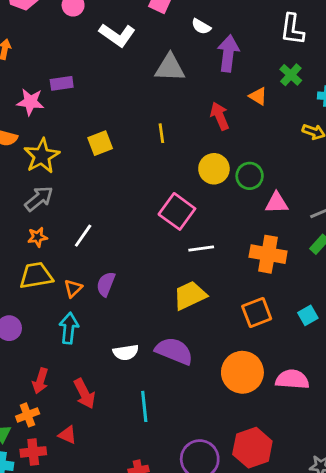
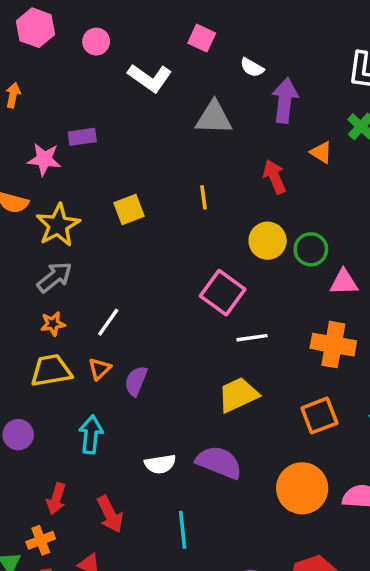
orange triangle: (73, 288) -> (100, 369), moved

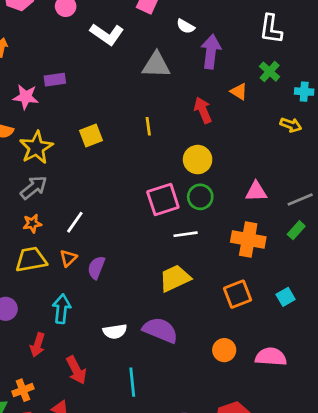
green circle: (311, 249) -> (200, 197), moved
pink square: (223, 293) -> (163, 200), turned 36
orange circle: (302, 488) -> (224, 350), size x0.6
red arrow: (56, 499) -> (38, 345), moved

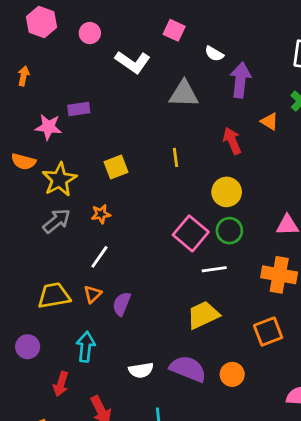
pink square: (163, 200) -> (191, 233), turned -32
orange star: (32, 224) -> (101, 214), moved
orange circle: (224, 350) -> (232, 374), moved

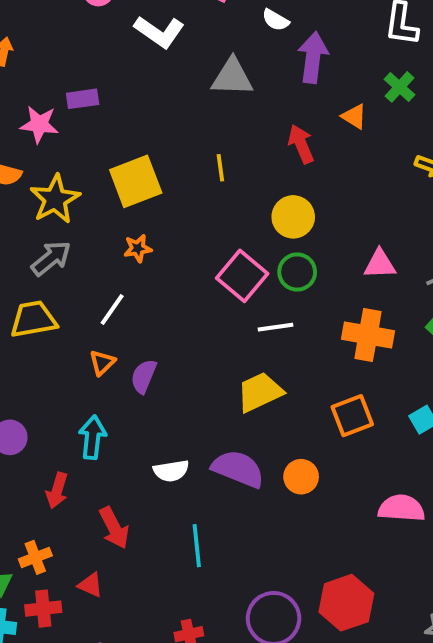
yellow square: (116, 167) -> (136, 181), size x1.5
orange star: (101, 214) -> (138, 248), moved
yellow trapezoid: (54, 296) -> (33, 319), moved

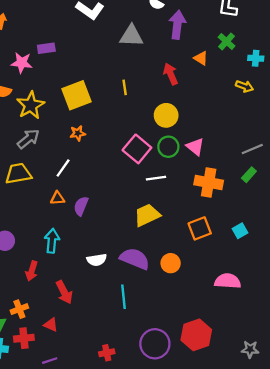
pink triangle: (380, 264) -> (195, 147), moved, turned 42
orange triangle: (102, 363) -> (57, 198), turned 40
cyan line: (197, 546) -> (124, 297), moved

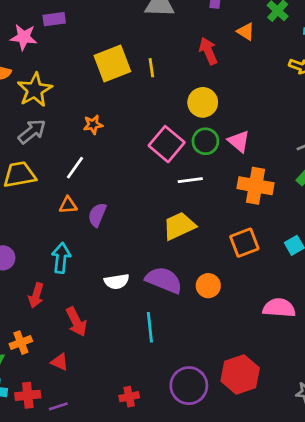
yellow square: (77, 95) -> (112, 64), moved
red cross: (24, 338) -> (28, 395), moved

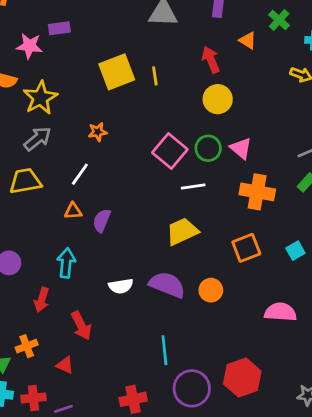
yellow circle: (203, 102) -> (218, 99), moved
cyan line: (150, 327) -> (164, 350), moved
red cross: (129, 397) -> (133, 399), size x1.4

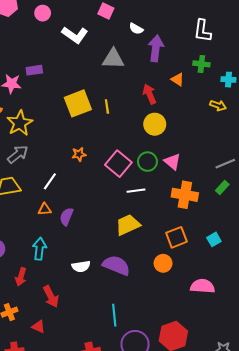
green cross: (279, 20) -> (201, 64), turned -35
orange star: (98, 132) -> (79, 154), moved
orange circle: (211, 290) -> (163, 263), moved

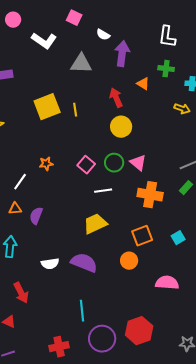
orange star: (79, 154) -> (46, 164), moved
pink square: (118, 164) -> (86, 165), size x0.7

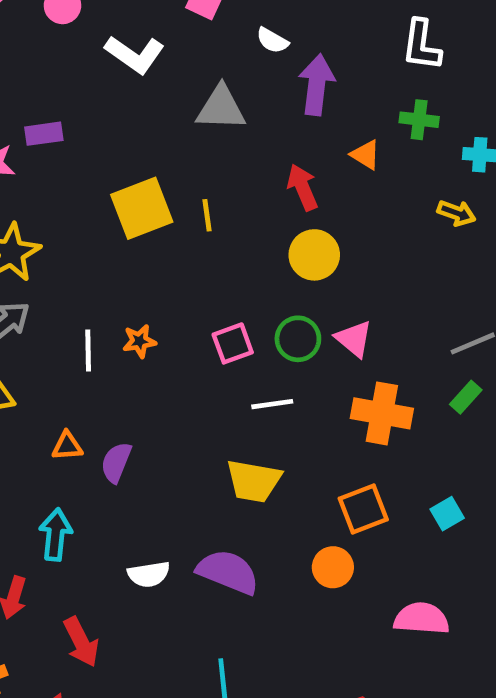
pink square: (86, 165) -> (233, 343), turned 30
white line: (20, 182) -> (88, 350), moved, turned -36
yellow trapezoid: (95, 224) -> (254, 481), turned -145

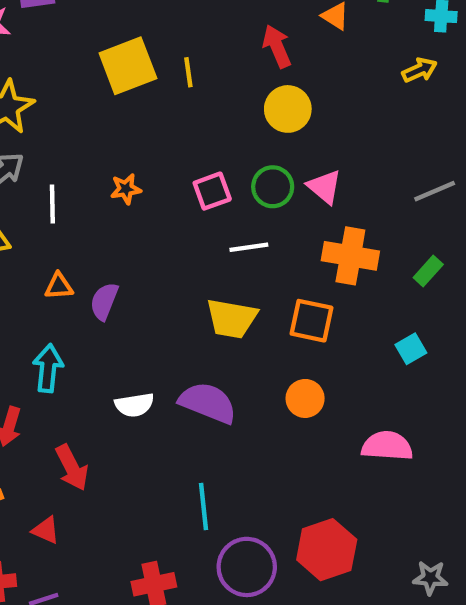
yellow arrow: (456, 213) -> (420, 70), turned -44
white line: (88, 350) -> (52, 204), moved
green rectangle: (466, 397) -> (428, 271), moved
orange square: (363, 509) -> (312, 321), moved, turned 33

